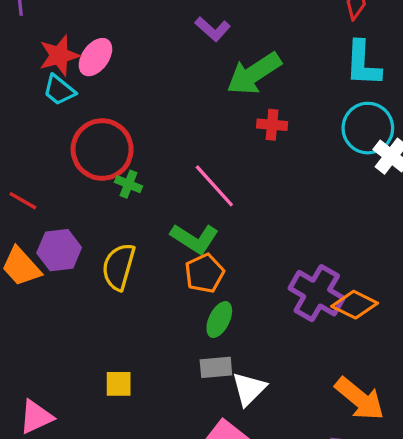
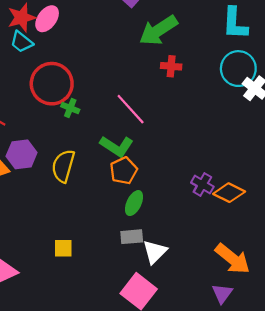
purple cross: (317, 293) -> (202, 185), size x0.6

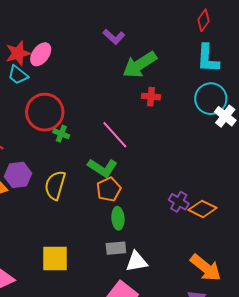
green ellipse: (134, 203) -> (118, 218), turned -30
yellow square: (63, 248) -> (55, 258), size x1.6
white triangle: (155, 252) -> (137, 262), turned 35

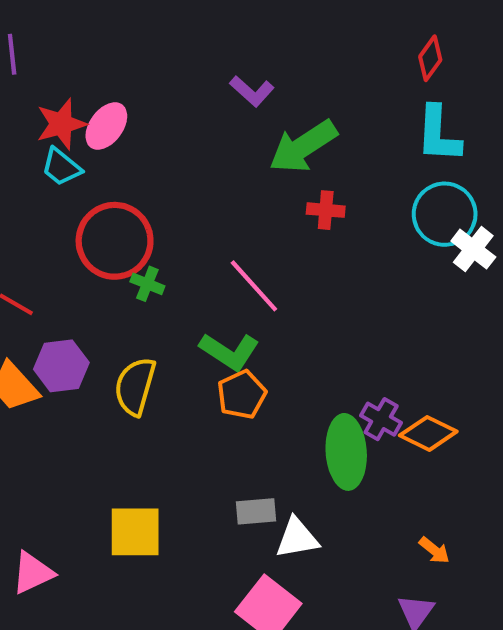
green ellipse: (118, 218) -> (346, 452), moved, size x1.6
orange arrow: (206, 268) -> (434, 550), size x0.5

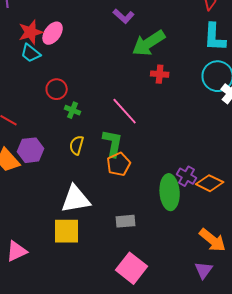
red circle: (115, 241) -> (57, 89), size x0.6
green L-shape: (229, 351) -> (113, 143), turned -112
yellow semicircle: (135, 386) -> (77, 145), moved, size x0.7
white triangle: (297, 538) -> (76, 199), moved, size x1.4
orange arrow: (434, 550) -> (213, 240), size x1.8

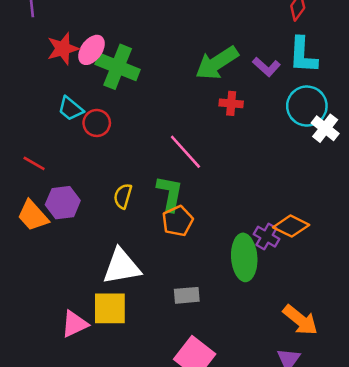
purple L-shape: (124, 16) -> (266, 67), moved
cyan trapezoid: (31, 53) -> (71, 109), moved
green cross: (73, 110) -> (118, 67), moved, size x2.0
orange diamond: (210, 183) -> (291, 226), moved
pink triangle: (17, 251) -> (75, 324), moved

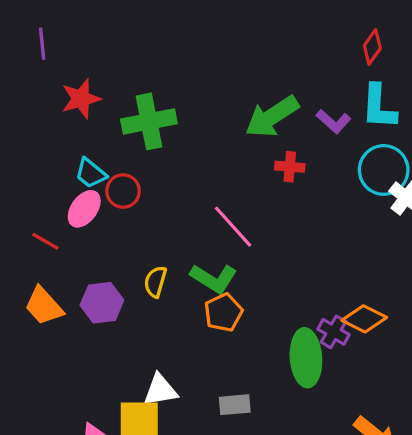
pink ellipse: (92, 50) -> (84, 209), moved
green cross: (118, 67) -> (149, 121), turned -33
green L-shape: (170, 193) -> (214, 278), turned 111
purple hexagon: (63, 203) -> (102, 303), moved
white triangle: (122, 267) -> (160, 390), moved, size x0.7

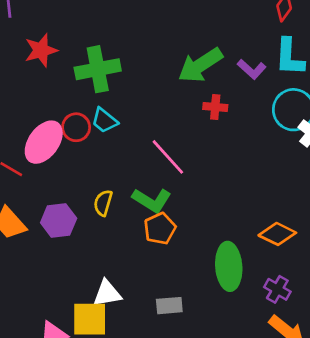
cyan trapezoid: (91, 173) -> (104, 120), moved
pink ellipse: (84, 209) -> (44, 142), size x1.4
purple cross: (333, 332) -> (277, 289), moved

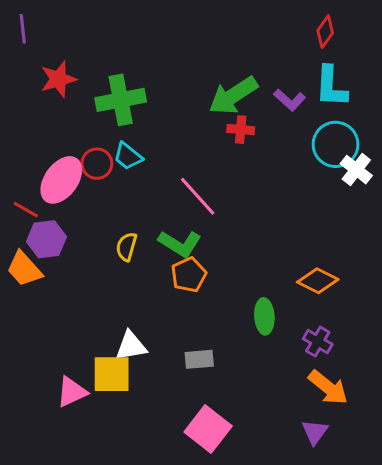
red cross: (215, 107) -> (241, 130), moved
purple hexagon: (59, 220) -> (46, 239), moved
green ellipse: (229, 266) -> (264, 316), size x0.7

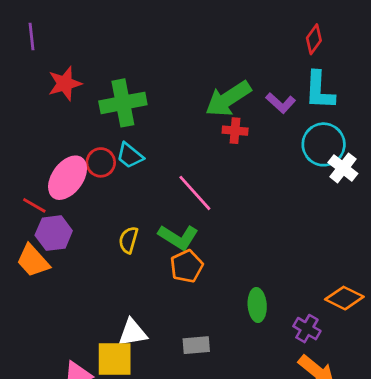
orange diamond: (318, 281) -> (344, 298), moved

